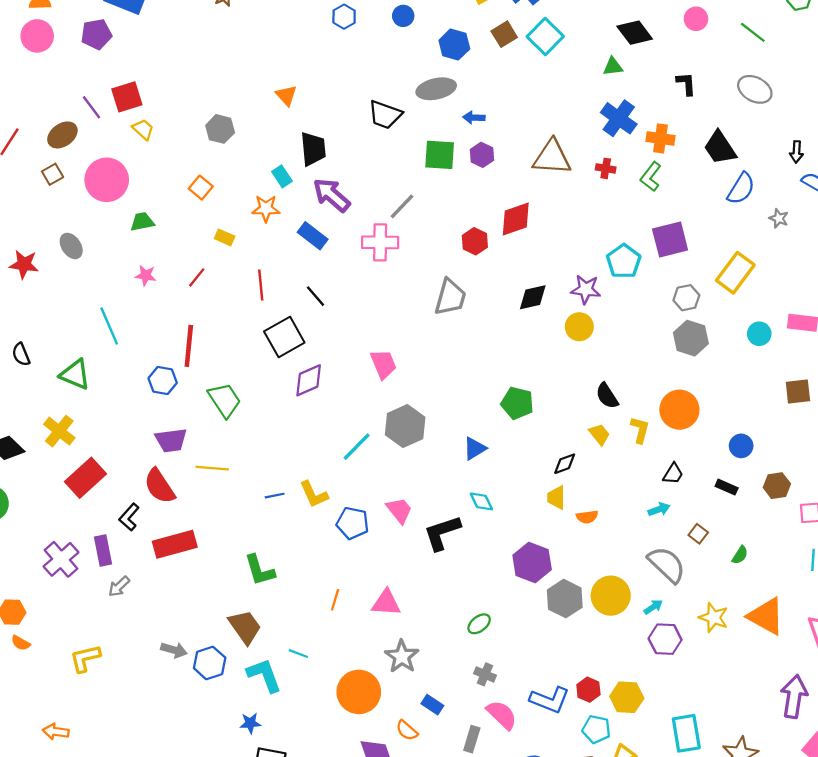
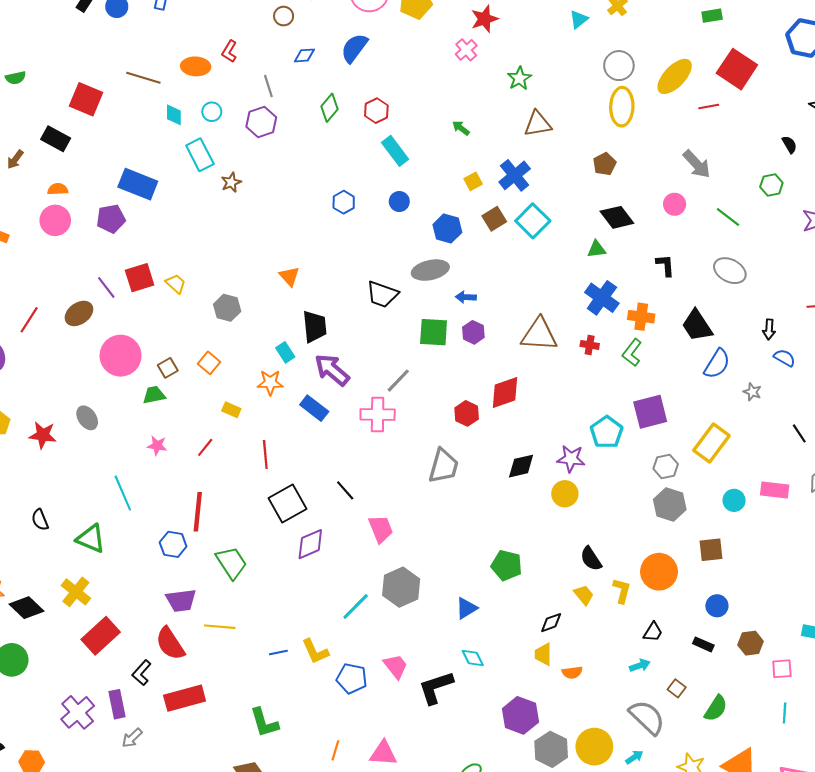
yellow trapezoid: (143, 129) -> (176, 284), moved
brown square: (53, 174) -> (168, 368), moved
black line: (316, 296) -> (345, 490), moved
brown square: (798, 392) -> (711, 550), moved
green semicircle: (740, 555) -> (716, 708), size x1.5

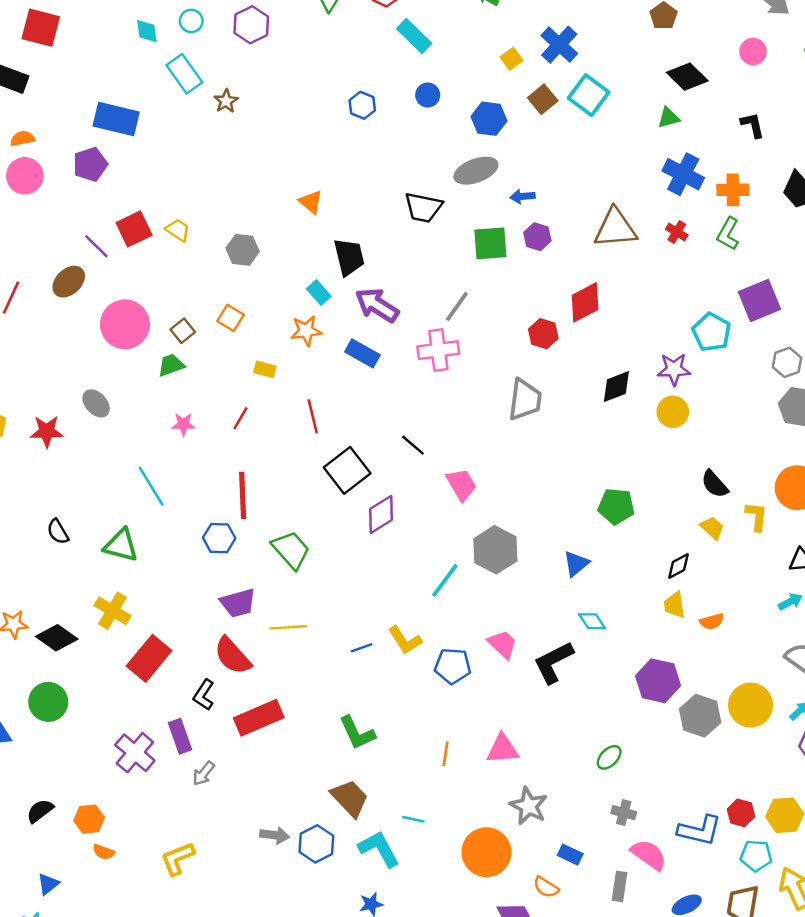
red cross: (590, 345) -> (677, 232), turned 30

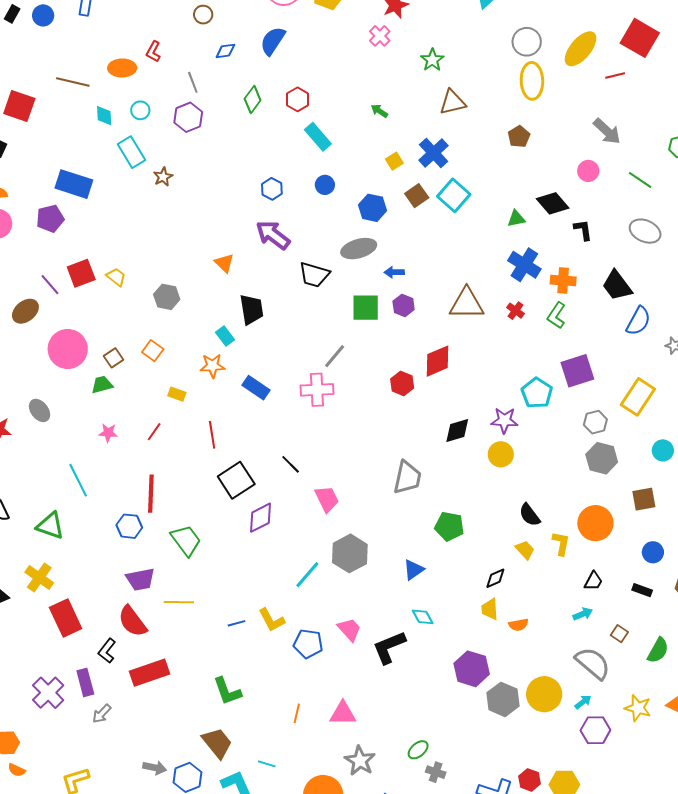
black diamond: (687, 77) -> (553, 203), moved
purple arrow: (377, 305) -> (273, 235), moved
gray trapezoid: (525, 400) -> (407, 478), moved
red rectangle: (149, 658) -> (66, 618), turned -69
green ellipse: (609, 757) -> (418, 750), moved

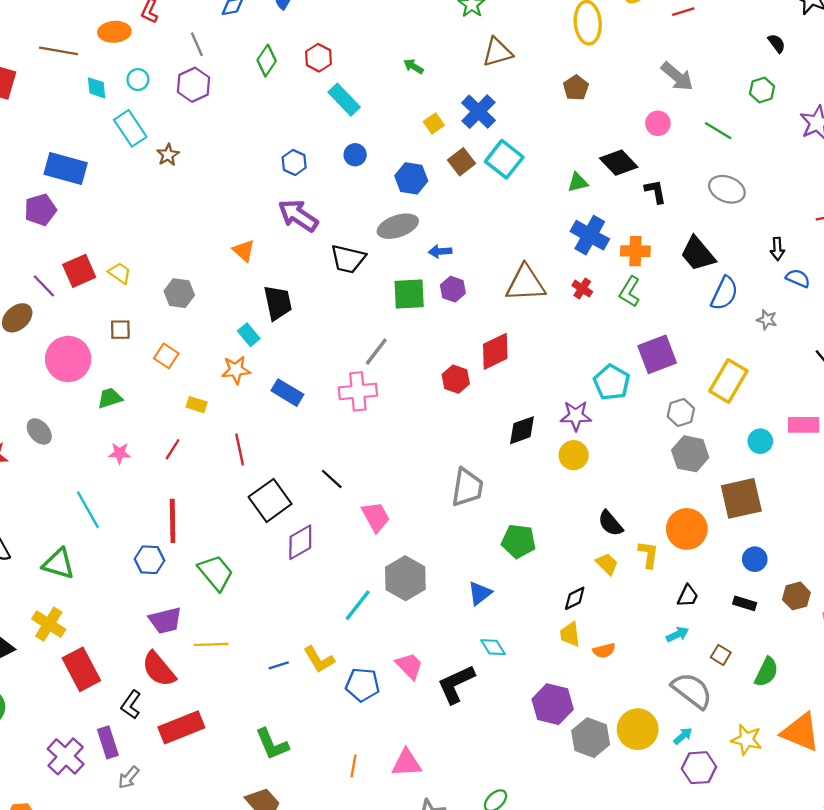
brown square: (114, 358) -> (120, 330), moved, turned 36
brown square: (644, 499) -> (741, 498), size x1.5

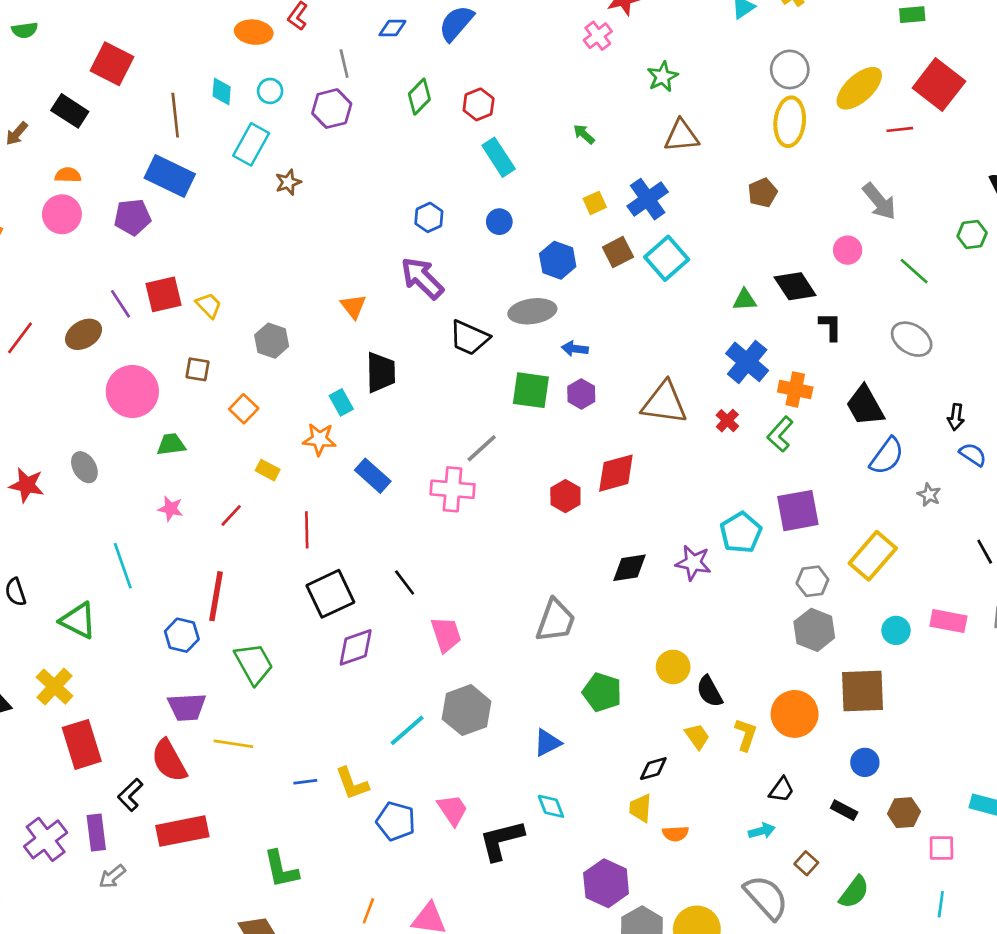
brown line: (58, 51) -> (175, 115), moved, turned 63
cyan rectangle: (130, 128) -> (251, 144), turned 52
yellow circle: (574, 455) -> (673, 667), moved

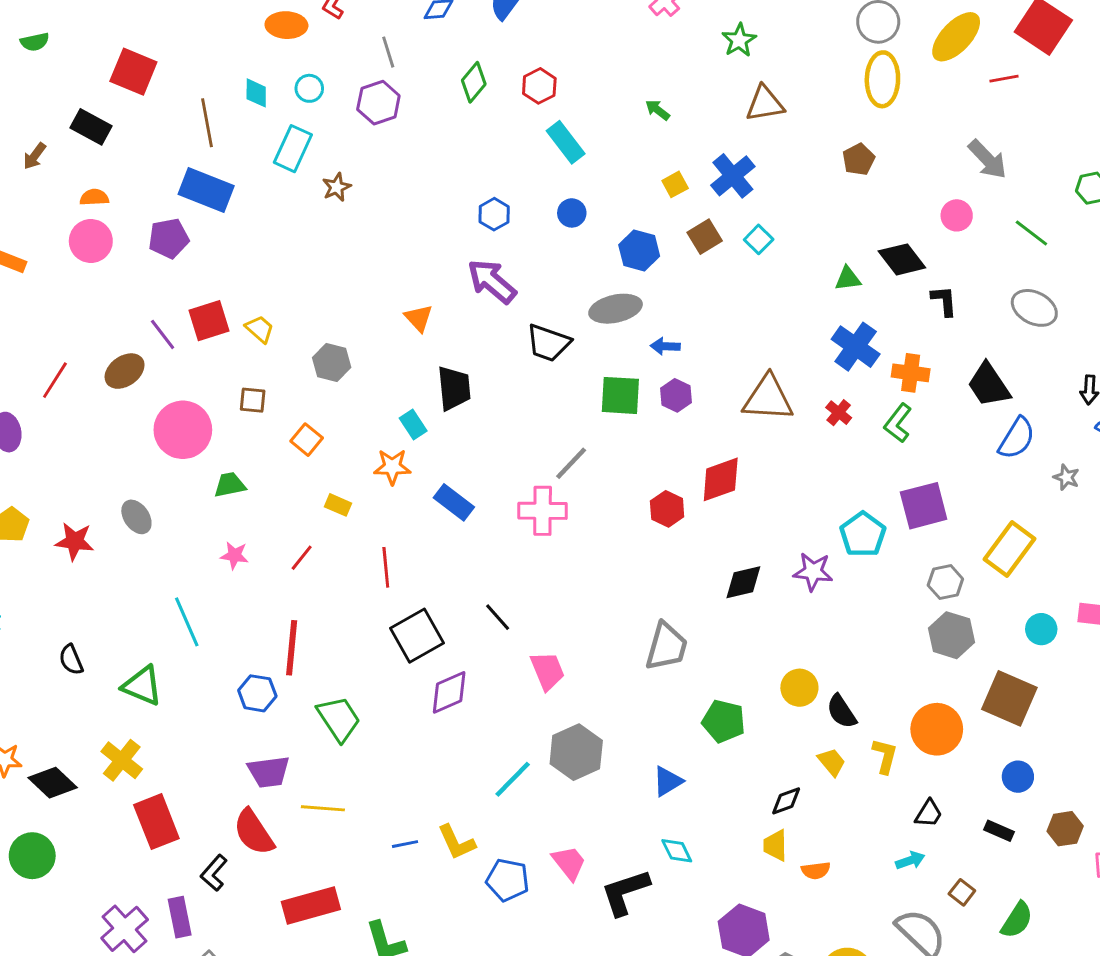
cyan square: (667, 258) -> (759, 239), size x0.6
brown square: (862, 691) -> (1009, 698), turned 30
red rectangle: (182, 831) -> (311, 905), moved

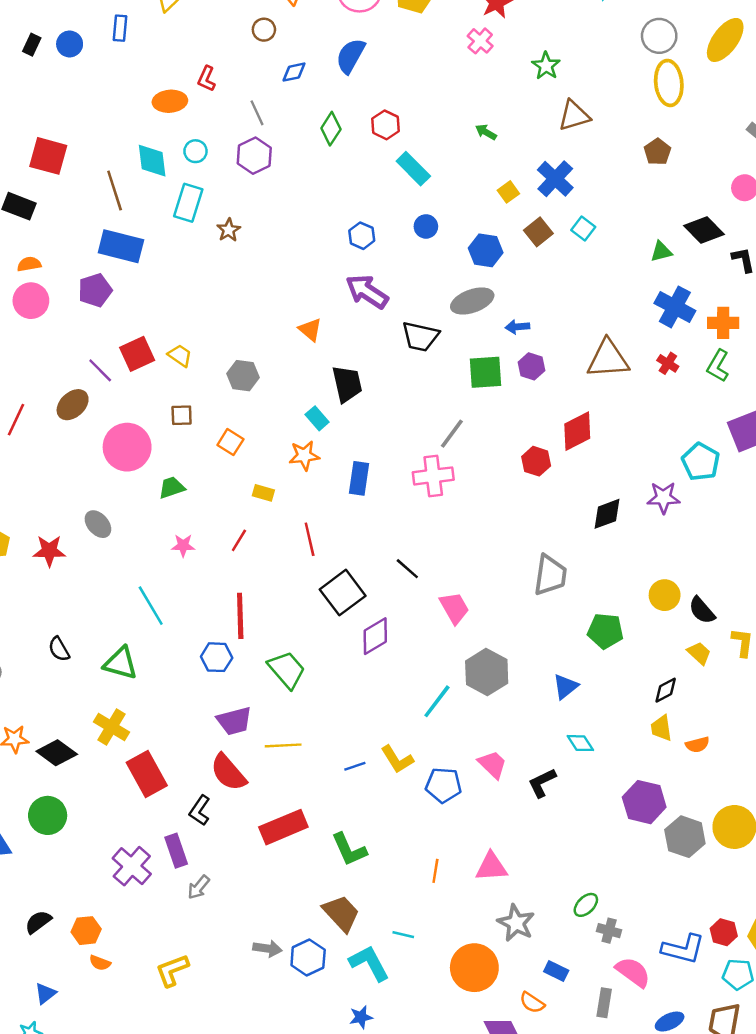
cyan diamond: (256, 93) -> (152, 161), size x1.4
blue rectangle: (454, 502) -> (359, 478), turned 68
black L-shape: (625, 892) -> (542, 783), size x0.7

